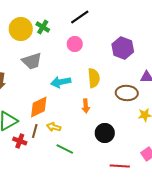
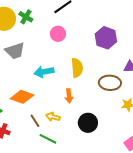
orange diamond: (39, 107) -> (22, 97), turned 45
yellow arrow: (54, 127) -> (53, 117), moved
brown line: (35, 131) -> (35, 121), moved, turned -48

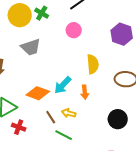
cyan arrow: (44, 72) -> (63, 85), moved, turned -36
black circle: (88, 123) -> (118, 119), moved

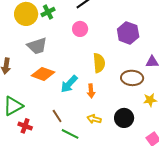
green cross: (42, 13) -> (48, 12), turned 32
orange diamond: (38, 93) -> (43, 74), moved
yellow arrow: (69, 113) -> (94, 119), moved

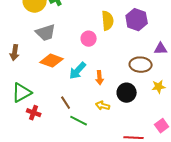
pink circle: (80, 29) -> (89, 39), moved
yellow semicircle: (99, 63) -> (108, 21), moved
black circle: (124, 118) -> (127, 93), moved

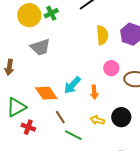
pink circle: (89, 39) -> (111, 68), moved
orange diamond: (52, 61) -> (46, 93), moved, turned 35
black circle: (127, 93) -> (121, 117), moved

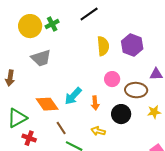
black circle: (121, 117) -> (121, 114), moved

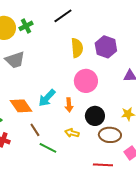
pink circle: (112, 79) -> (86, 81), size x1.5
brown ellipse: (136, 90) -> (110, 135), moved

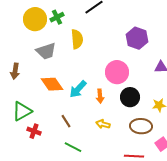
yellow semicircle: (77, 48) -> (77, 39), moved
orange diamond: (21, 106) -> (52, 84), moved
black circle: (95, 116) -> (130, 97), moved
green line: (48, 148) -> (73, 147), moved

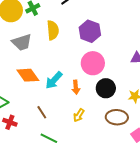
purple hexagon: (137, 38) -> (90, 31), moved
yellow arrow: (103, 124) -> (79, 115), turned -72

